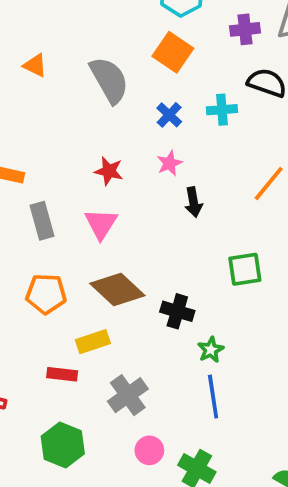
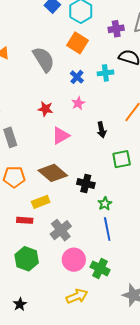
black arrow: (193, 202) -> (102, 130), moved
pink triangle: (101, 224) -> (61, 136), moved, turned 30
pink circle: (149, 450) -> (74, 260), size x1.5

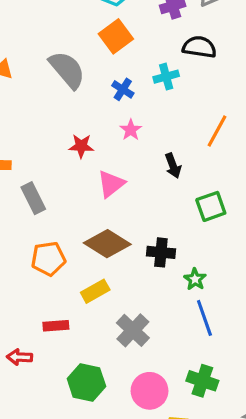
orange square: (77, 43) -> (116, 36), turned 30
red rectangle: (25, 220) -> (56, 326), moved
pink circle: (74, 260) -> (150, 391), moved

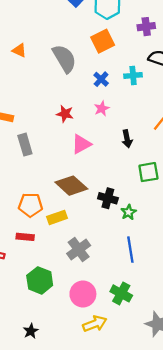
orange pentagon: (48, 259) -> (30, 205), moved
green star: (195, 279) -> (129, 212), moved

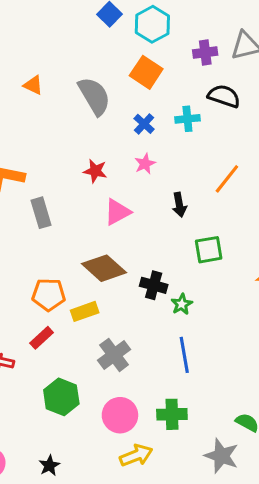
orange square: (103, 41) -> (146, 72), turned -30
red rectangle: (25, 237) -> (42, 338), turned -48
green cross: (121, 293) -> (172, 414), turned -30

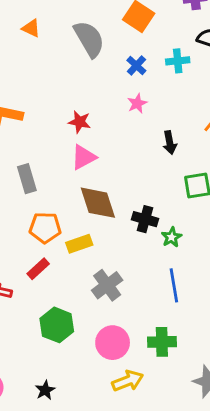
red star: (95, 171) -> (80, 122), moved
pink triangle: (117, 212) -> (84, 157), moved
gray rectangle: (41, 213) -> (27, 179), moved
brown diamond: (104, 268) -> (98, 203), turned 30

